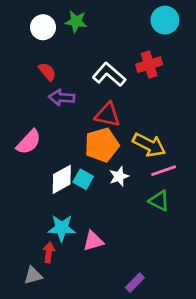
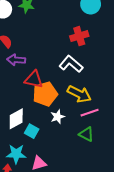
white L-shape: (109, 75) -> (71, 64), moved
red triangle: (108, 115) -> (34, 79), moved
cyan square: (83, 179) -> (32, 131), moved

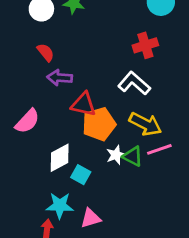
green triangle: (86, 134) -> (133, 156), moved

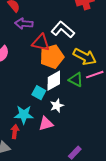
white L-shape: (134, 83) -> (63, 30), moved
white star: (116, 155) -> (57, 106), moved
white diamond: (60, 158) -> (54, 81), moved

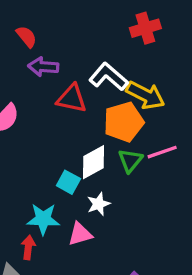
orange pentagon: (52, 57) -> (124, 122), moved
yellow arrow: (85, 57) -> (145, 95), moved
green triangle: (76, 80) -> (130, 160), turned 42

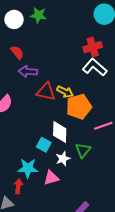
white L-shape: (109, 77) -> (95, 67), moved
yellow arrow: (145, 95) -> (65, 92), moved, size x0.7
green triangle: (130, 160) -> (83, 150), moved
white diamond: (93, 162) -> (60, 132), turned -60

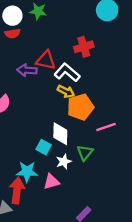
red cross: (93, 47) -> (84, 47), moved
red semicircle: (17, 52) -> (12, 33), moved, turned 120
white L-shape: (95, 67) -> (67, 72), moved
red triangle: (46, 92) -> (46, 60), moved
red arrow: (18, 186) -> (17, 191), size x1.6

